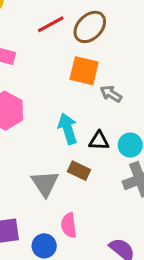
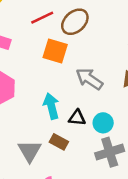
orange square: (84, 71) -> (55, 51), moved
gray arrow: (111, 94) -> (89, 79), size x1.5

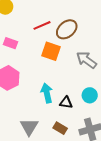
gray arrow: (89, 79) -> (86, 60), moved
cyan circle: (103, 123) -> (90, 95), moved
brown rectangle: (59, 142) -> (60, 128), moved

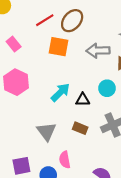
pink rectangle: (10, 43) -> (14, 44), turned 40
gray arrow: (86, 60) -> (98, 51), turned -30
cyan arrow: (47, 93) -> (60, 92), turned 66

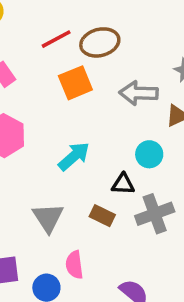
brown ellipse: (72, 21) -> (100, 42), turned 30
orange square: (58, 47) -> (75, 83), turned -36
black triangle: (83, 100) -> (123, 184), moved

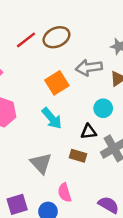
orange square: (75, 83) -> (57, 83), moved
cyan arrow: (74, 156) -> (52, 118), turned 100

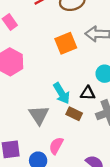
cyan arrow: (52, 118) -> (62, 93), moved
pink semicircle: (65, 193) -> (56, 146), turned 36

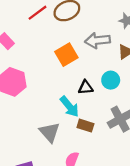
black triangle: (88, 93) -> (86, 87), moved

